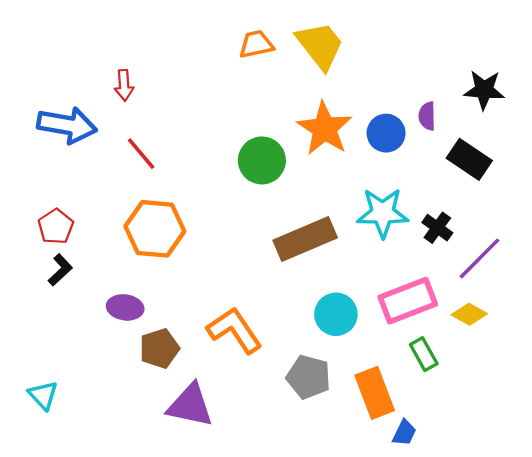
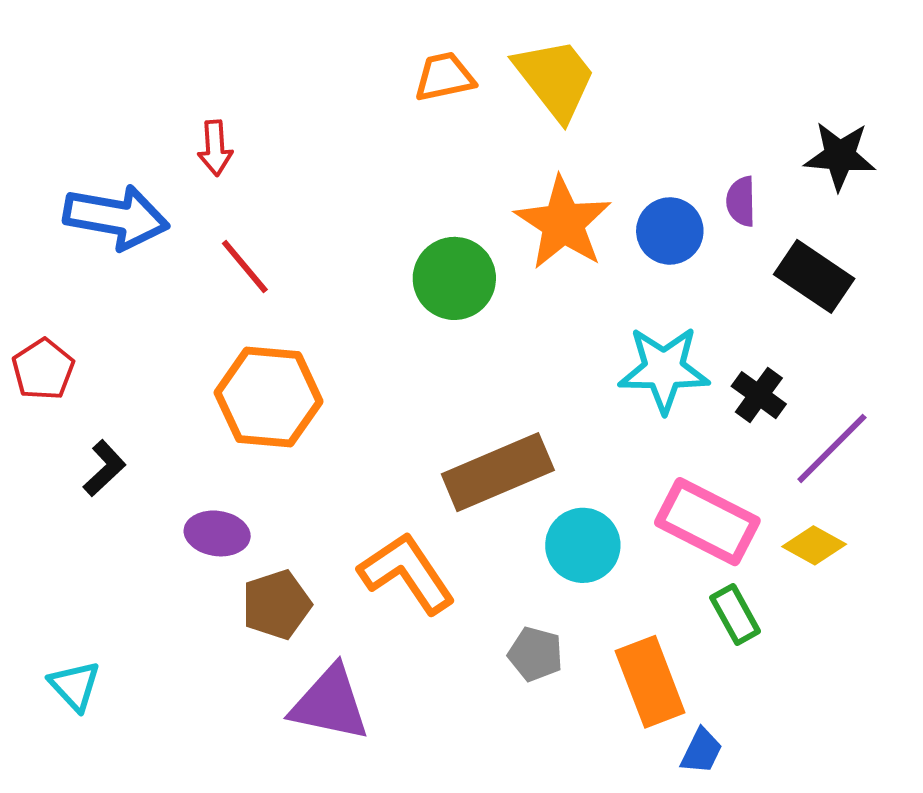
red pentagon: (56, 227) -> (43, 369), moved
brown rectangle: (305, 239) -> (498, 472), moved
pink rectangle: (408, 301) -> (707, 522), turned 48
gray pentagon: (309, 377) -> (535, 654), size x0.7

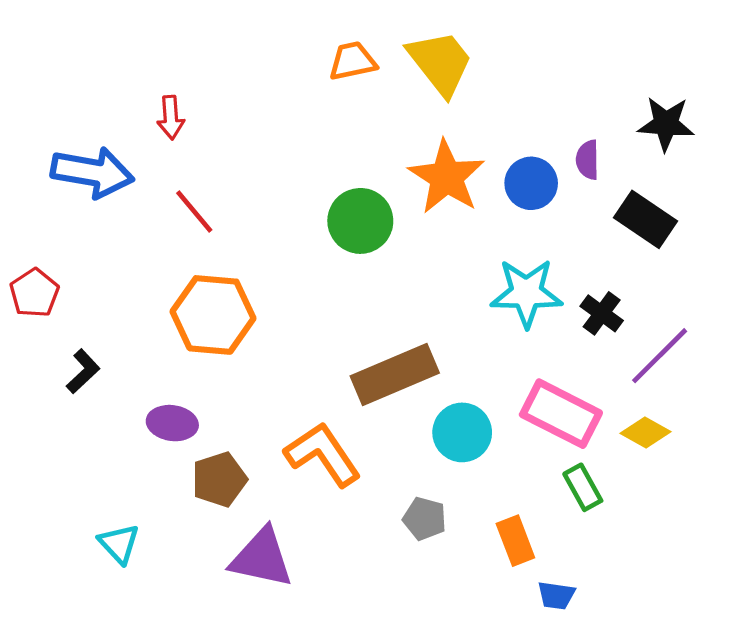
orange rectangle: (650, 682) -> (515, 541), size x0.7
cyan triangle: (75, 686) -> (119, 544), moved
blue trapezoid: (701, 751) -> (556, 595), turned 72

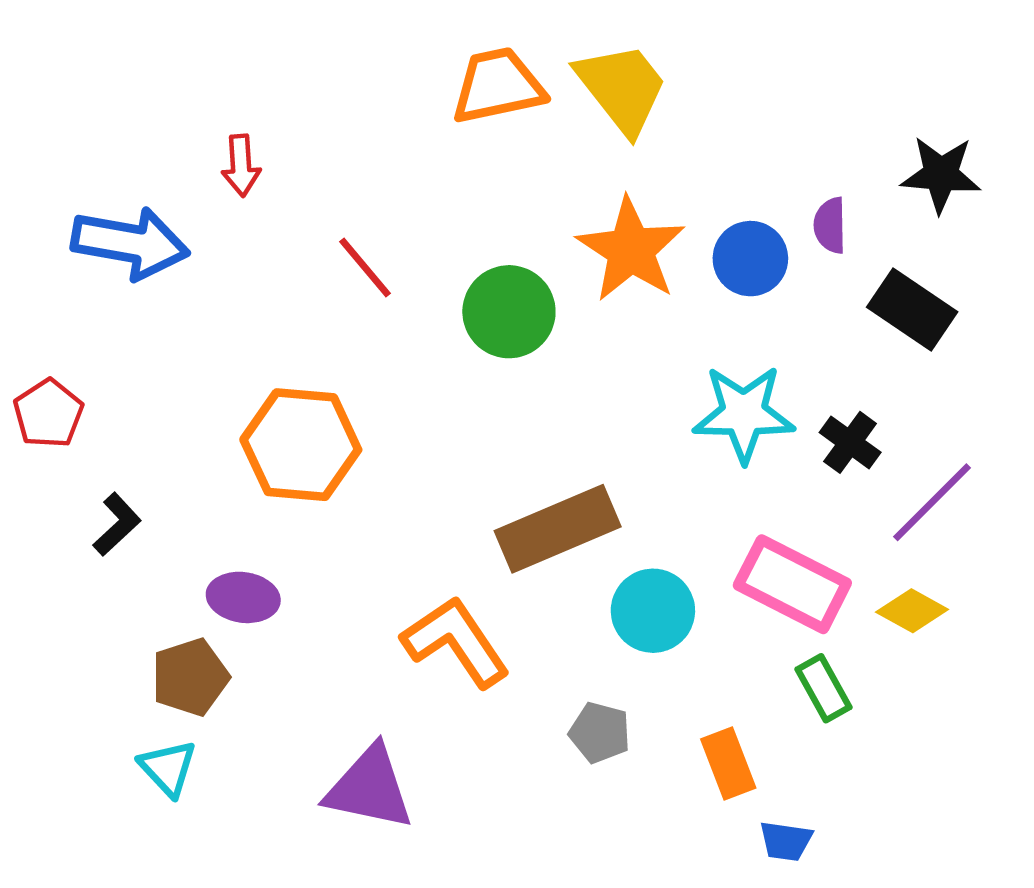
orange trapezoid: (352, 61) -> (498, 86), size x1.4
red line: (194, 212) -> (365, 267), moved
brown pentagon: (219, 479) -> (190, 677), moved

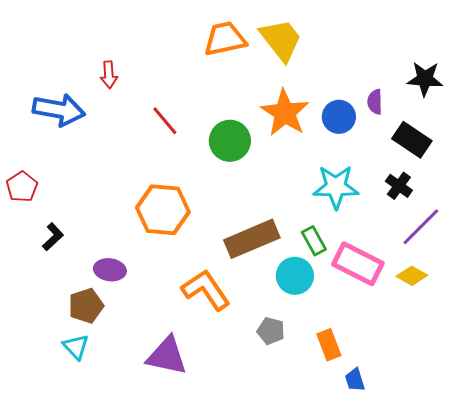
black cross: (850, 442) -> (399, 186), moved
orange hexagon: (301, 445) -> (163, 210), moved
green rectangle: (823, 688) -> (314, 241), moved
blue trapezoid: (786, 841) -> (355, 380), turned 65

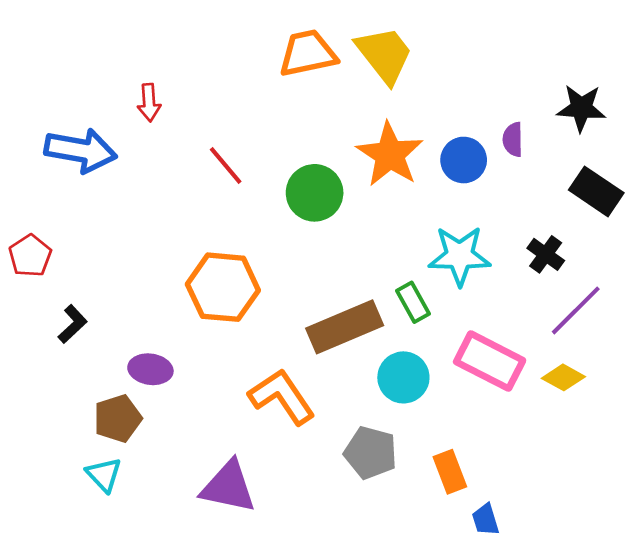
black rectangle: (412, 140) -> (596, 191), moved
green rectangle: (314, 241) -> (413, 302), moved
gray pentagon: (271, 331) -> (371, 453), size x1.4

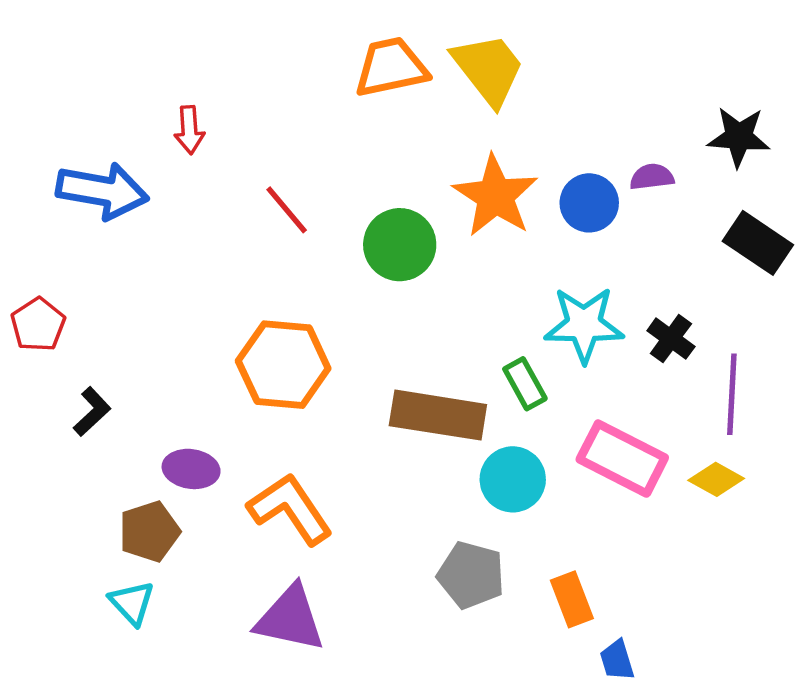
purple semicircle: (513, 139) -> (652, 177), turned 84
black cross: (546, 254) -> (671, 339), moved
purple line: (576, 310) -> (732, 394), turned -42
brown rectangle: (345, 327) -> (438, 415), turned 32
orange L-shape: (282, 397) -> (290, 509), moved

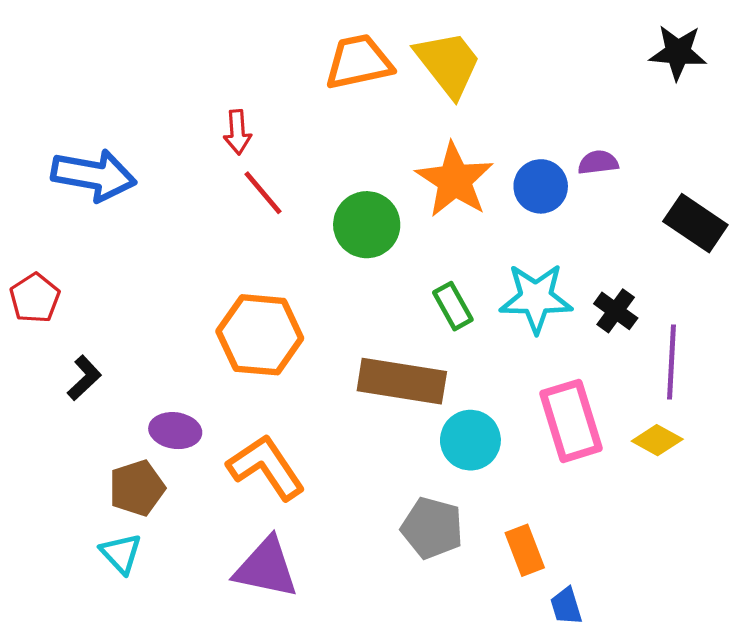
red arrow: (189, 130) -> (237, 132), moved
black star: (739, 137) -> (678, 52), moved
green rectangle: (525, 384) -> (453, 306), moved
pink rectangle: (622, 459) -> (571, 421), turned 46

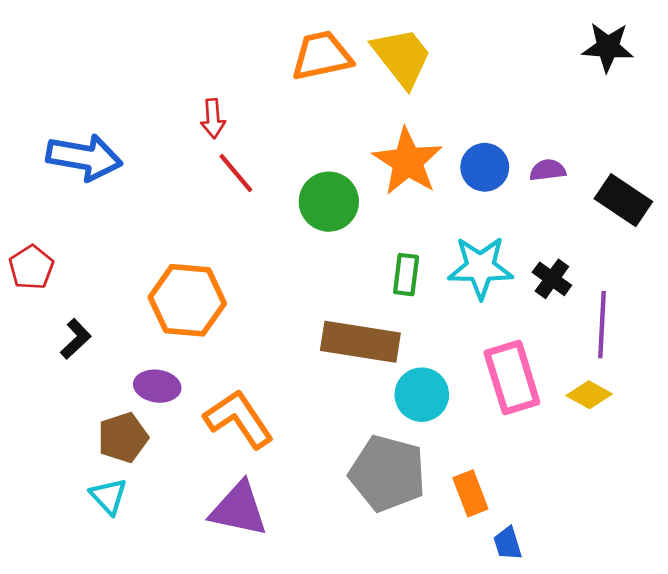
purple semicircle: (598, 162) -> (548, 170), moved
green rectangle: (453, 306) -> (406, 275), turned 36
orange hexagon: (260, 335) -> (187, 300), moved
gray pentagon: (432, 528) -> (387, 473), size x1.4

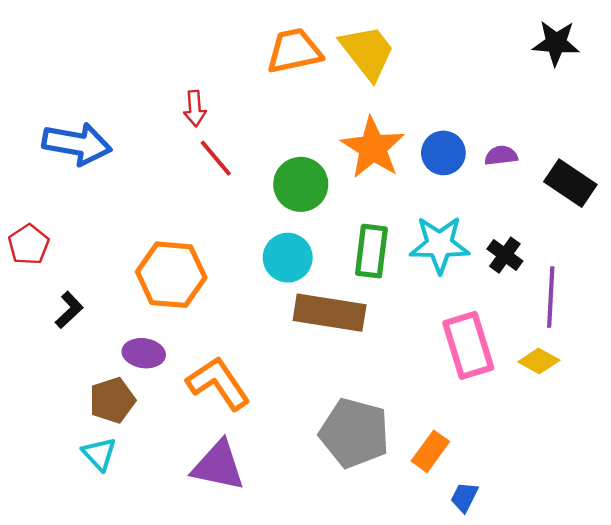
green rectangle: (406, 275) -> (371, 251), size x1.4
cyan circle: (422, 395) -> (288, 258), moved
orange rectangle: (470, 493) -> (430, 451), turned 57
blue trapezoid: (508, 543) -> (464, 497), turned 44

